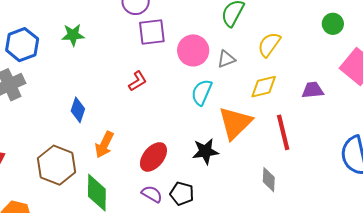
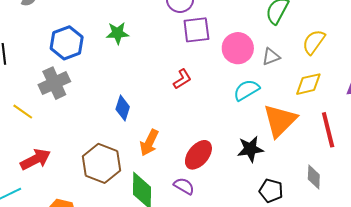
cyan semicircle: (202, 92) -> (246, 90), turned 36
purple semicircle: (152, 194) -> (184, 186), moved
black pentagon: (182, 194) -> (271, 191), moved

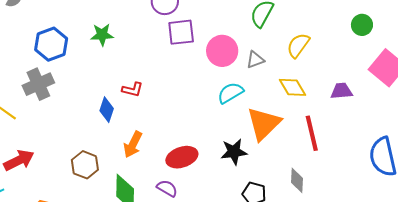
red L-shape: (182, 79) -> (132, 89), moved, turned 45
yellow diamond: (308, 84) -> (292, 87), turned 72
red ellipse: (198, 155) -> (182, 157), turned 32
brown hexagon: (102, 163) -> (85, 165), size x0.7

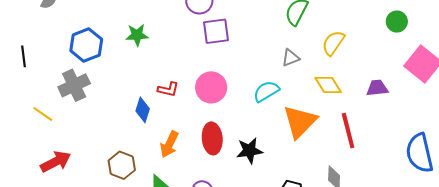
pink circle: (222, 51) -> (211, 87), moved
black star: (234, 152) -> (249, 151), moved
red ellipse: (182, 157) -> (212, 138), moved, turned -76

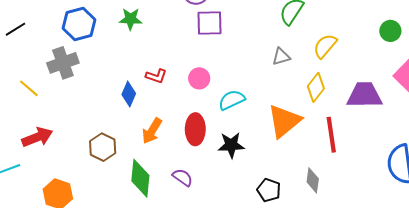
black line: (23, 56) -> (15, 29), turned 60
yellow diamond: (328, 85) -> (316, 87), turned 64
pink circle: (211, 87) -> (199, 78), size x0.7
purple trapezoid: (377, 88) -> (364, 95), size x1.6
cyan semicircle: (266, 91) -> (232, 100), moved

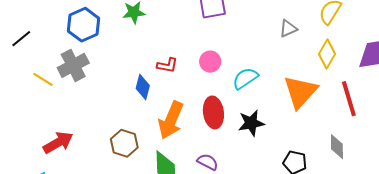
yellow line: (29, 88) -> (43, 79), moved
orange arrow: (152, 131) -> (171, 120), size x1.4

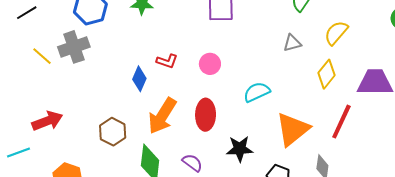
cyan semicircle: (245, 78) -> (257, 92), moved
orange triangle: (300, 92) -> (293, 129), moved
red line: (349, 99) -> (341, 122), turned 33
black star: (251, 123) -> (240, 149), moved

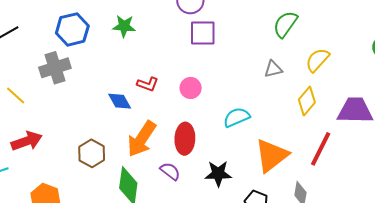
yellow line: (42, 56) -> (16, 96), moved
blue diamond: (139, 79) -> (120, 101), turned -55
purple semicircle: (192, 163) -> (170, 171), moved

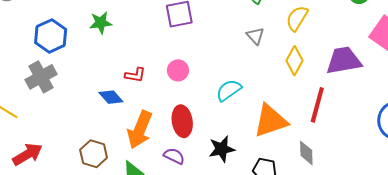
gray triangle: (273, 69) -> (255, 36), turned -48
orange triangle: (272, 155) -> (270, 121), turned 30

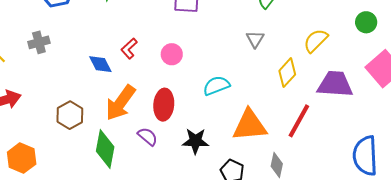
yellow semicircle: (297, 18) -> (316, 41), moved
red L-shape: (135, 75) -> (129, 49), turned 115
gray cross: (41, 77) -> (39, 42), moved, size x0.7

